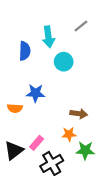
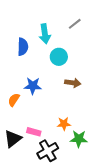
orange semicircle: (15, 108) -> (14, 100), turned 120
brown arrow: (79, 114) -> (73, 83), moved
pink rectangle: (37, 143) -> (34, 132), turned 64

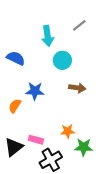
blue semicircle: (23, 47) -> (16, 58), moved, turned -66

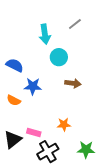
blue semicircle: (16, 58) -> (15, 65), moved
orange semicircle: (15, 106) -> (14, 100), turned -96
green star: (84, 147) -> (86, 150), moved

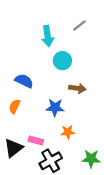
blue semicircle: (15, 65) -> (24, 81), moved
blue star: (33, 86) -> (55, 108), moved
orange semicircle: (14, 100) -> (15, 106), turned 88

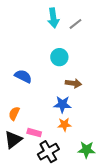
cyan arrow: (48, 36) -> (53, 18), moved
orange semicircle: (15, 106) -> (14, 113), moved
blue star: (55, 108) -> (62, 104), moved

